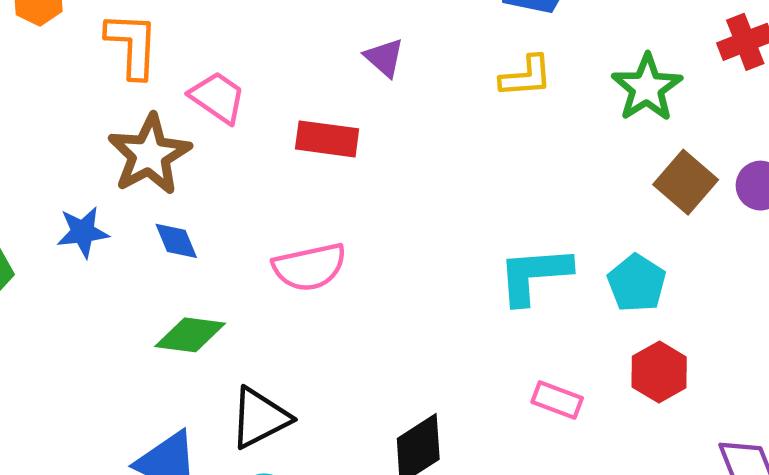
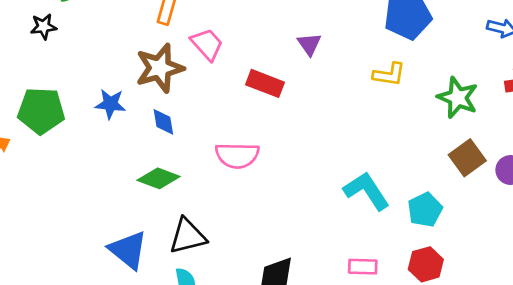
green star: (647, 88) -> (458, 98), turned -30
cyan L-shape: (534, 275) -> (367, 191), turned 48
pink rectangle: (557, 400) -> (363, 267), turned -32

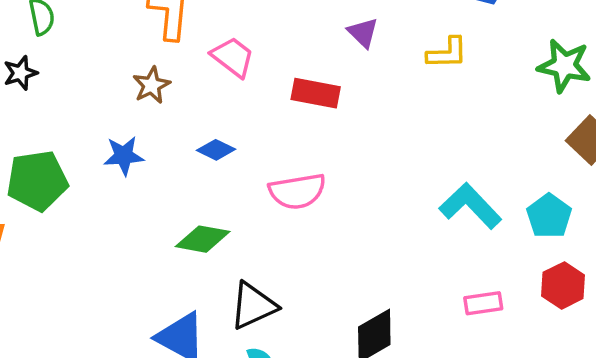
brown star: (160, 68) -> (152, 85), moved, size x0.6
yellow L-shape: (389, 74) -> (447, 53), moved
blue diamond: (163, 122) -> (216, 150), moved, turned -44

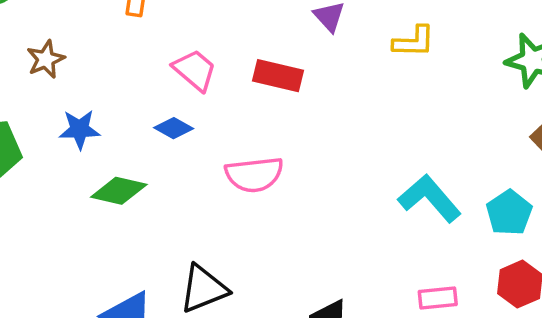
pink trapezoid: (233, 57) -> (195, 70), moved
brown star: (152, 85) -> (46, 59), moved
green diamond: (203, 239) -> (119, 191), moved

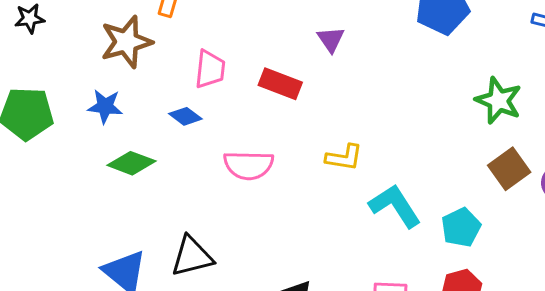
yellow L-shape: (414, 42) -> (344, 157), moved
brown star: (46, 59) -> (126, 42), moved, size x1.6
pink trapezoid: (195, 70) -> (210, 69), turned 48

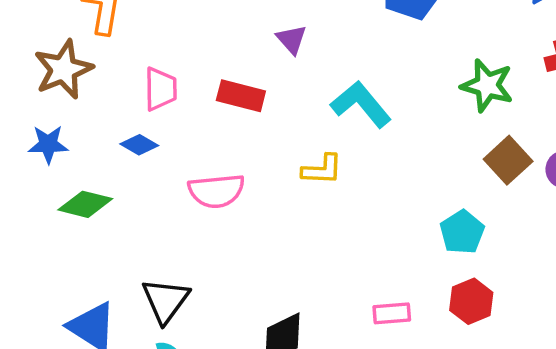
cyan L-shape: (395, 206) -> (361, 104), moved
black triangle: (192, 256) -> (165, 300), turned -33

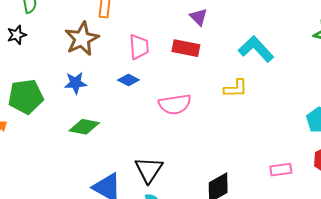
purple triangle: (291, 39) -> (198, 17), moved
green diamond: (85, 204) -> (84, 127), moved

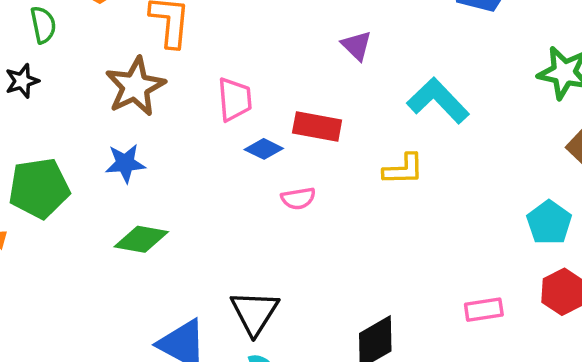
purple triangle: (198, 17) -> (357, 46), moved
red rectangle: (186, 48) -> (317, 127), moved
blue diamond: (128, 80) -> (264, 149), moved
pink semicircle: (175, 104) -> (298, 198), size x0.6

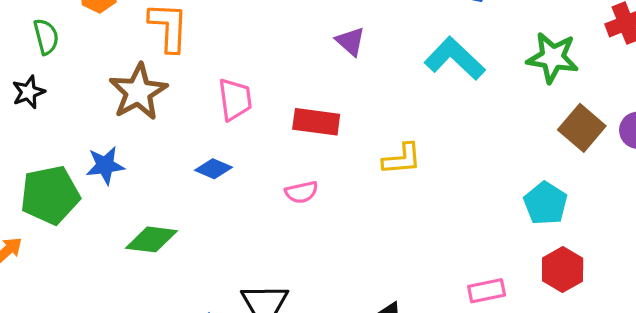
cyan L-shape: (438, 101) -> (455, 59), moved
blue diamond: (264, 149) -> (213, 169), moved
blue star: (125, 163) -> (105, 165), moved

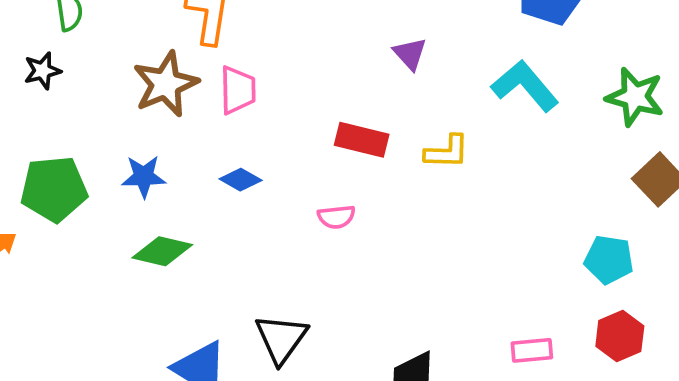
pink trapezoid: (235, 99) -> (238, 90), moved
yellow L-shape: (402, 159) -> (447, 152), moved
blue star: (105, 165) -> (144, 177), moved
cyan pentagon: (546, 203) -> (609, 260), turned -30

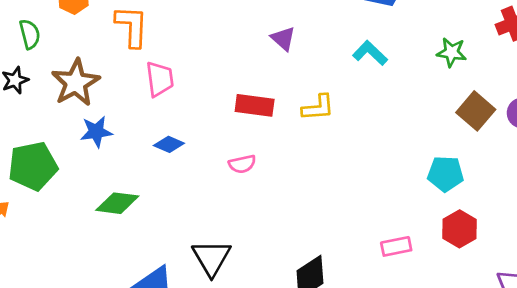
brown star: (166, 84) -> (76, 83), moved
cyan L-shape: (525, 86) -> (370, 53), size x0.7
green star: (635, 97) -> (452, 52), size x0.7
blue star: (144, 177) -> (96, 132), moved

